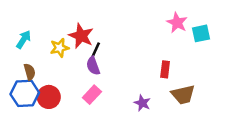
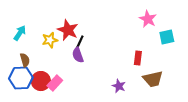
cyan square: (201, 33) -> (167, 37), moved
pink rectangle: (92, 95) -> (55, 83), moved

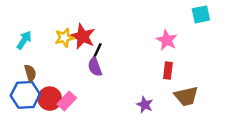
pink star: (148, 19) -> (167, 40), moved
cyan square: (167, 37) -> (201, 14), moved
yellow star: (50, 40) -> (64, 38), moved

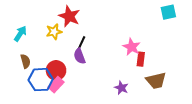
red star: (83, 36) -> (69, 16), moved
pink star: (167, 40) -> (132, 47), moved
blue hexagon: (25, 95) -> (41, 80), moved
red circle: (50, 99) -> (56, 70), moved

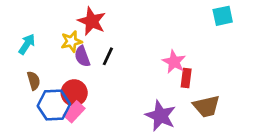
purple semicircle: (80, 56) -> (82, 56), moved
purple star: (121, 88) -> (161, 116), size x1.6

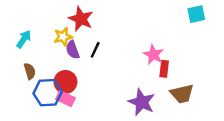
pink rectangle: (74, 112) -> (65, 99), turned 72

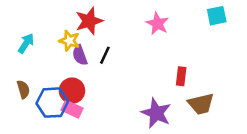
red star: (81, 19) -> (89, 21), turned 30
yellow star: (63, 37) -> (69, 41), turned 30
pink star: (153, 55) -> (157, 24), moved
brown semicircle: (30, 71) -> (23, 89), moved

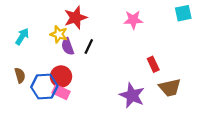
pink star: (157, 24) -> (133, 20), turned -30
red rectangle: (181, 76) -> (153, 64), turned -32

